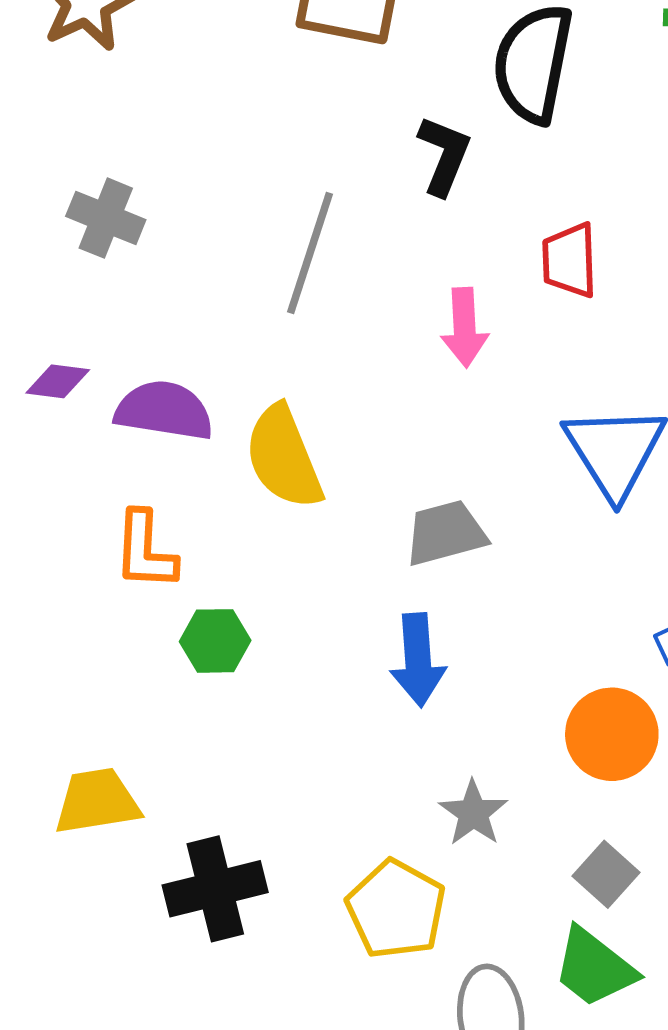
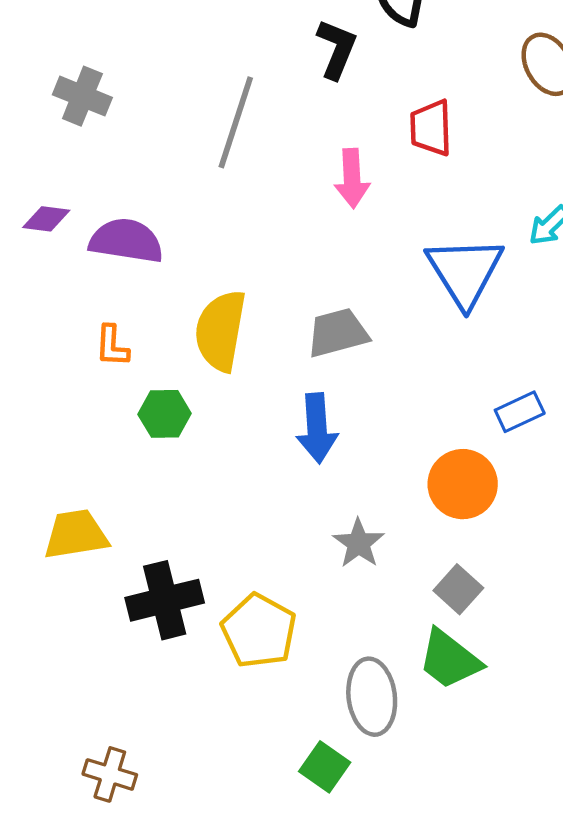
yellow semicircle: (284, 457) -> (220, 331), moved, turned 32
orange L-shape: (145, 551) -> (112, 346), size x0.7
yellow pentagon: (396, 909) -> (259, 631), moved

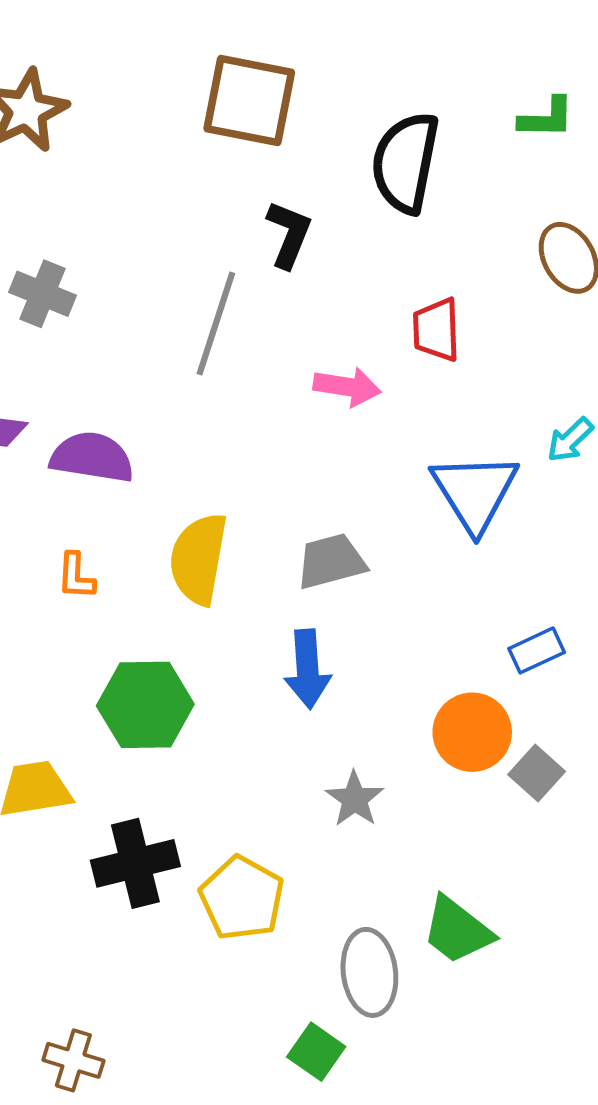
black L-shape: (337, 49) -> (289, 234), moved
pink arrow: (352, 178) -> (347, 387), turned -78
green hexagon: (165, 414) -> (145, 705), moved, size x1.6
gray square: (458, 589) -> (537, 773), moved

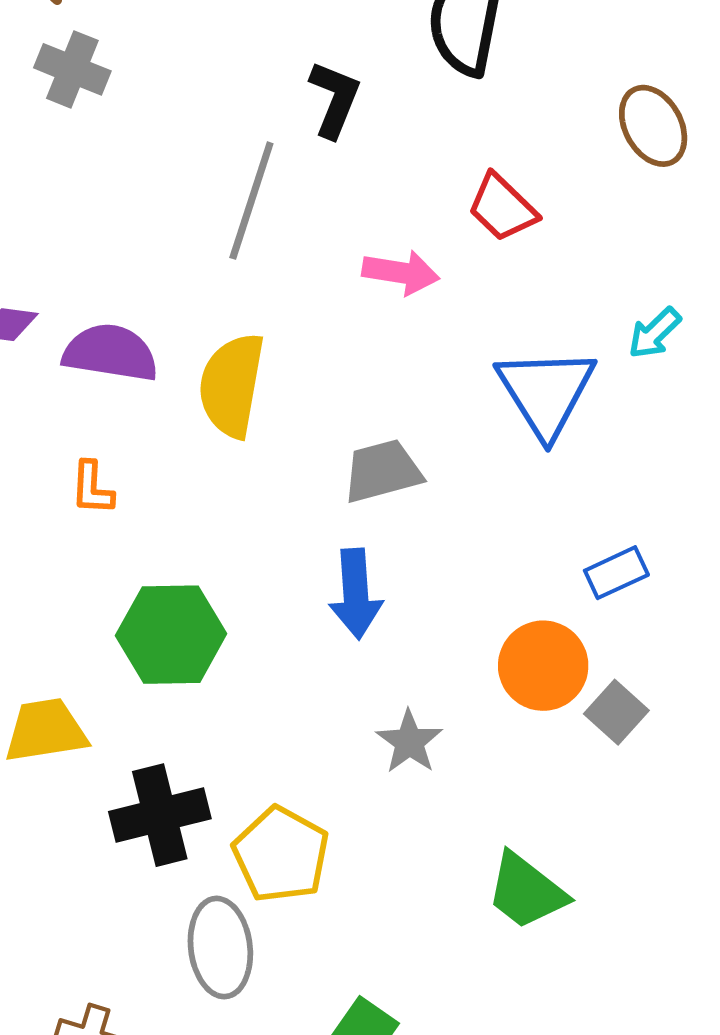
gray cross: (42, 294) -> (72, 69), moved
red trapezoid: (436, 330) -> (502, 208), turned -44
yellow semicircle: (199, 559) -> (232, 385), moved
gray ellipse: (369, 972) -> (220, 948), moved

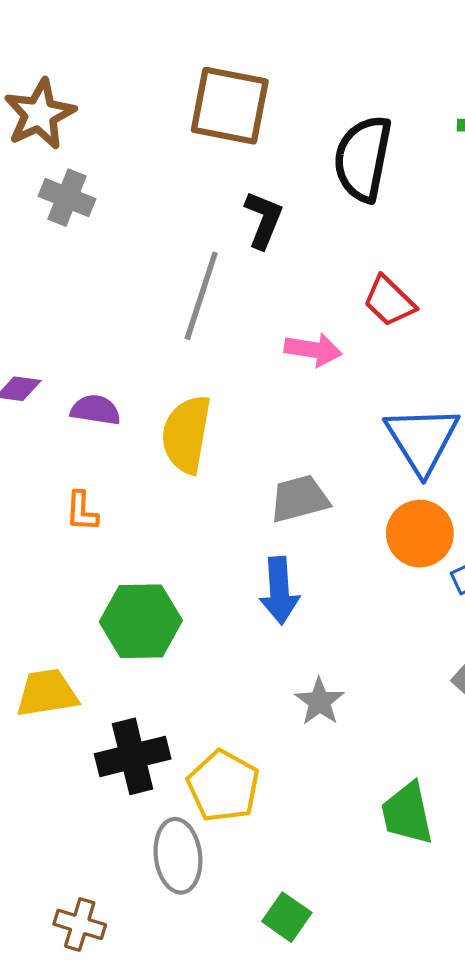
purple semicircle: (110, 353) -> (96, 410), size x0.7
orange circle: (543, 666) -> (420, 534), moved
green trapezoid: (526, 891) -> (407, 814), turned 40

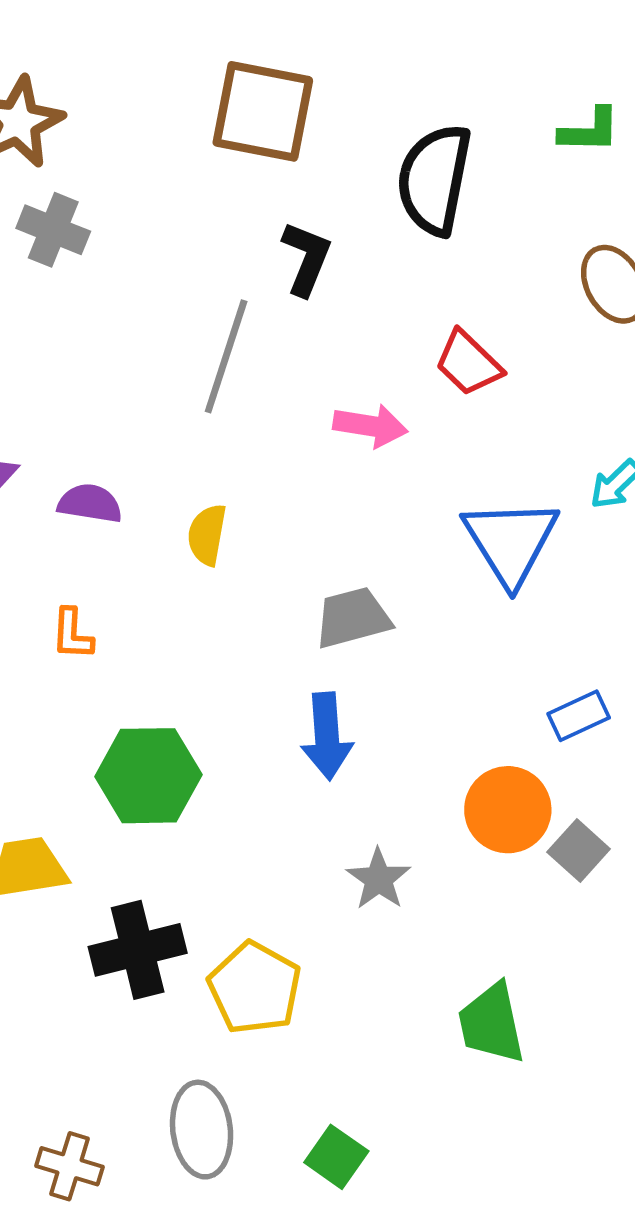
yellow semicircle: (186, 434) -> (207, 535), size x0.6
orange circle: (420, 534) -> (508, 810), moved
gray ellipse: (178, 856) -> (202, 1130), moved

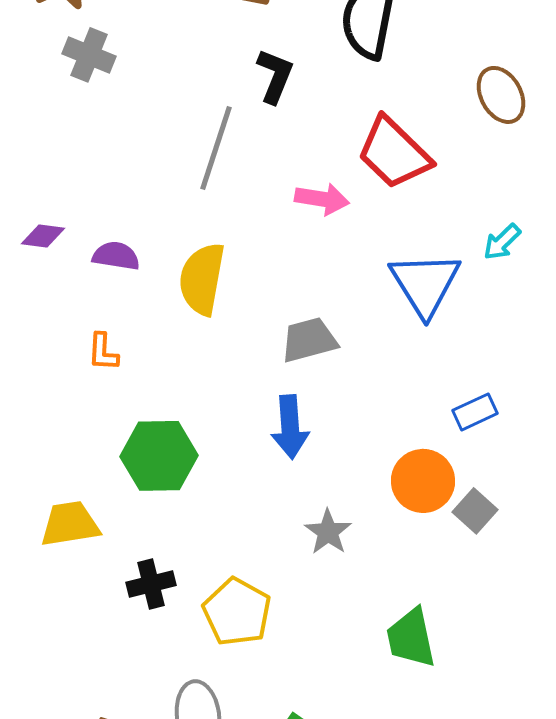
red trapezoid: (468, 363) -> (394, 153), size x1.5
yellow semicircle: (207, 535) -> (202, 279), size x1.6
black cross: (138, 950) -> (151, 584), size x0.7

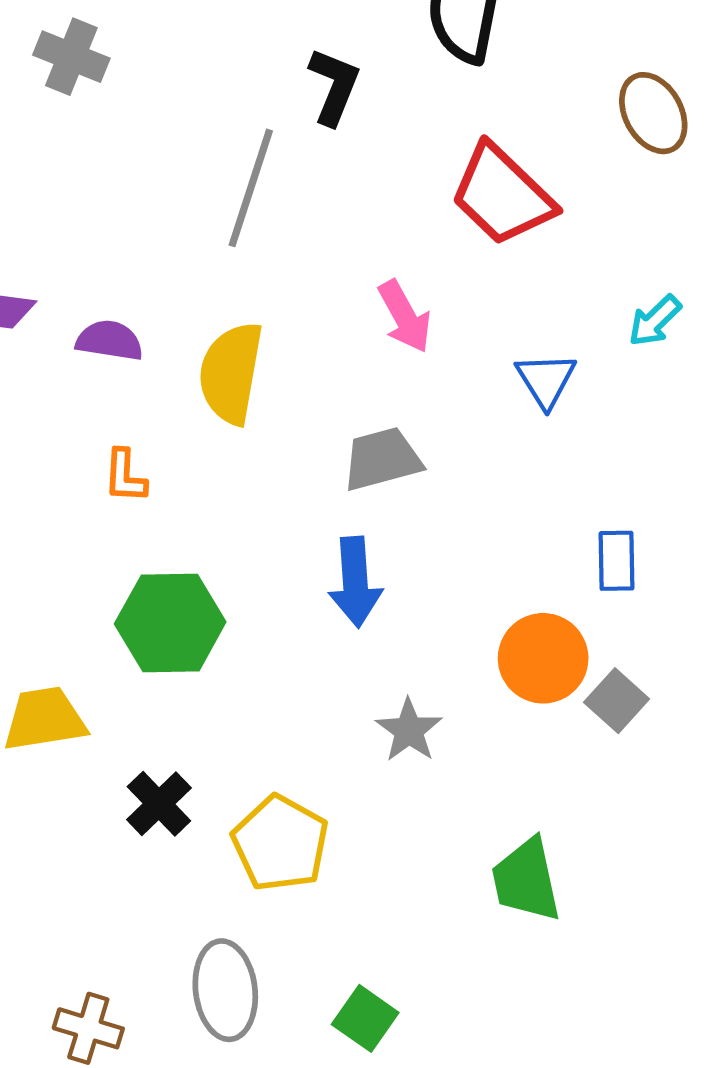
pink arrow: (322, 199) -> (405, 316), moved, turned 52
blue triangle: (425, 284) -> (546, 380), size x0.6
orange L-shape: (103, 352) -> (125, 476), moved
blue rectangle: (475, 412) -> (617, 561), turned -66
black cross: (151, 584) -> (159, 804), turned -30

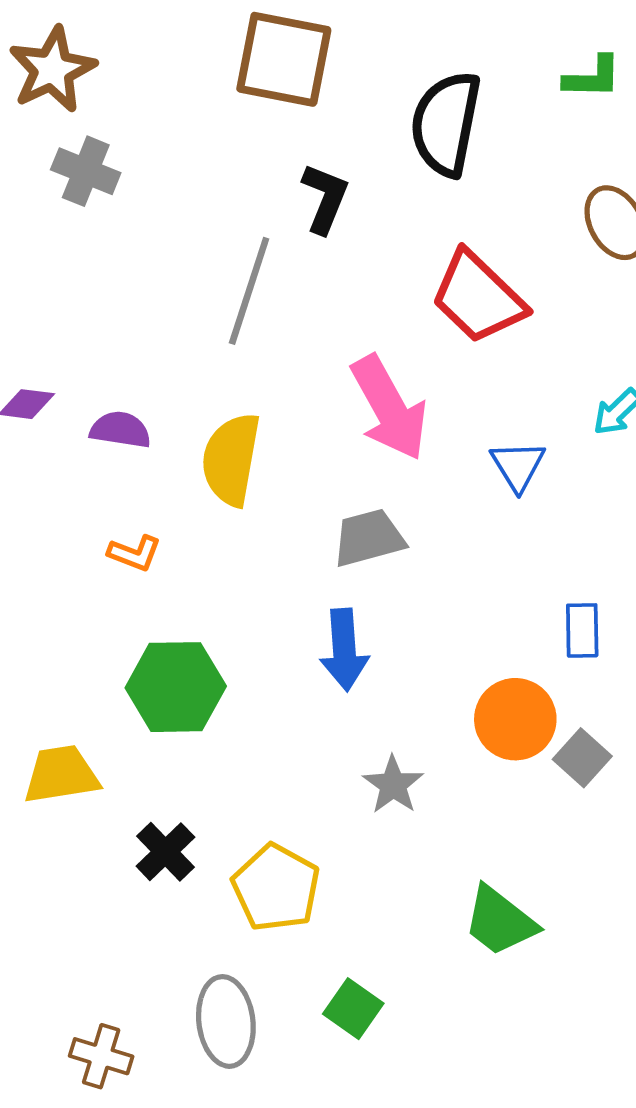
pink arrow: (405, 316) -> (389, 408), size x1.6
orange L-shape: (125, 476) -> (135, 553), turned -72
green trapezoid: (526, 880) -> (500, 921), turned -40
green square: (365, 1018) -> (353, 1009), moved

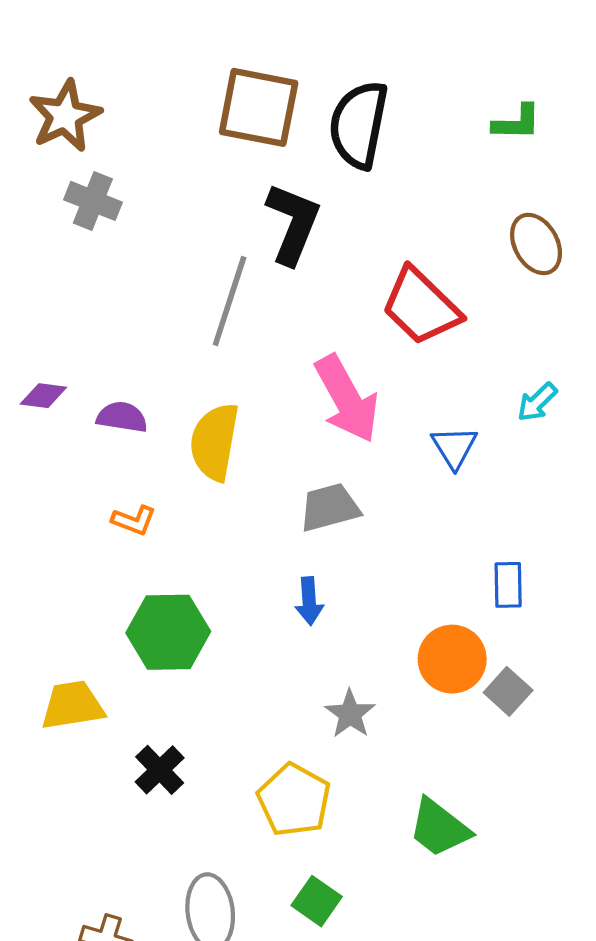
black semicircle: (446, 124) -> (359, 125), moved
black L-shape: (325, 198) -> (293, 224), size x1.4
blue arrow: (344, 650) -> (309, 601), size x0.7
yellow pentagon: (276, 888) -> (294, 800), moved

